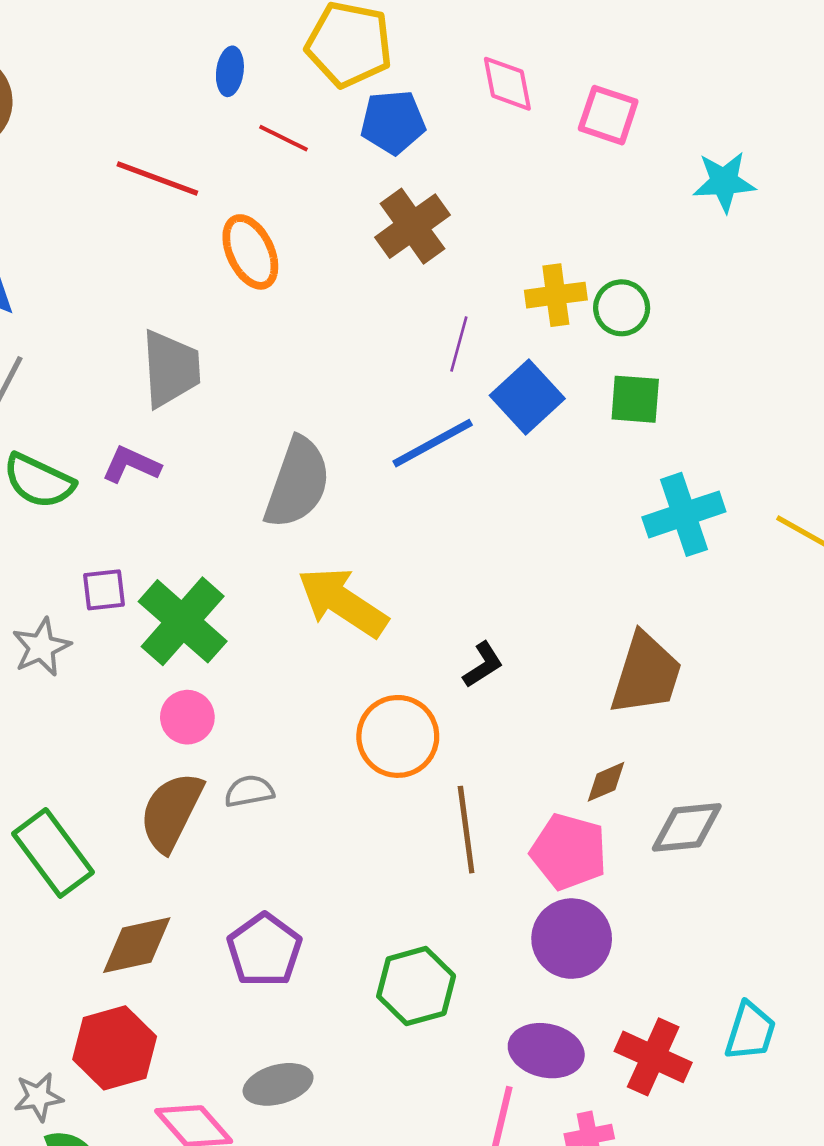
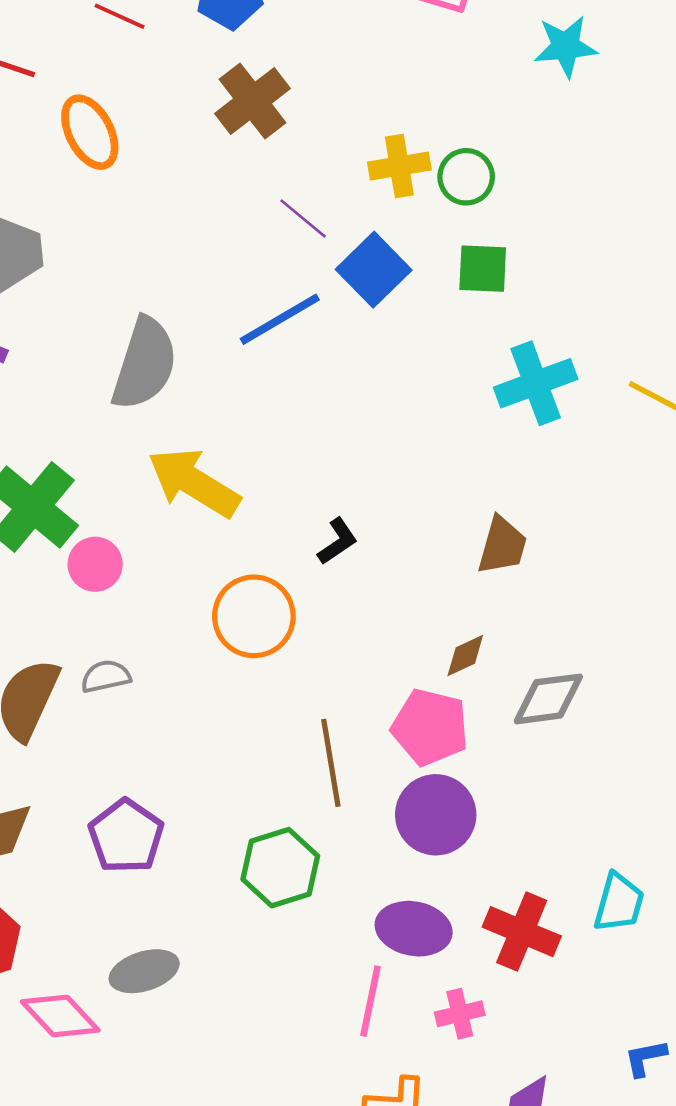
purple line: (459, 344) -> (303, 219), turned -64
brown trapezoid: (646, 674) -> (502, 546), size x0.7
pink circle: (187, 717) -> (95, 564), moved
brown line: (466, 830) -> (331, 763), moved

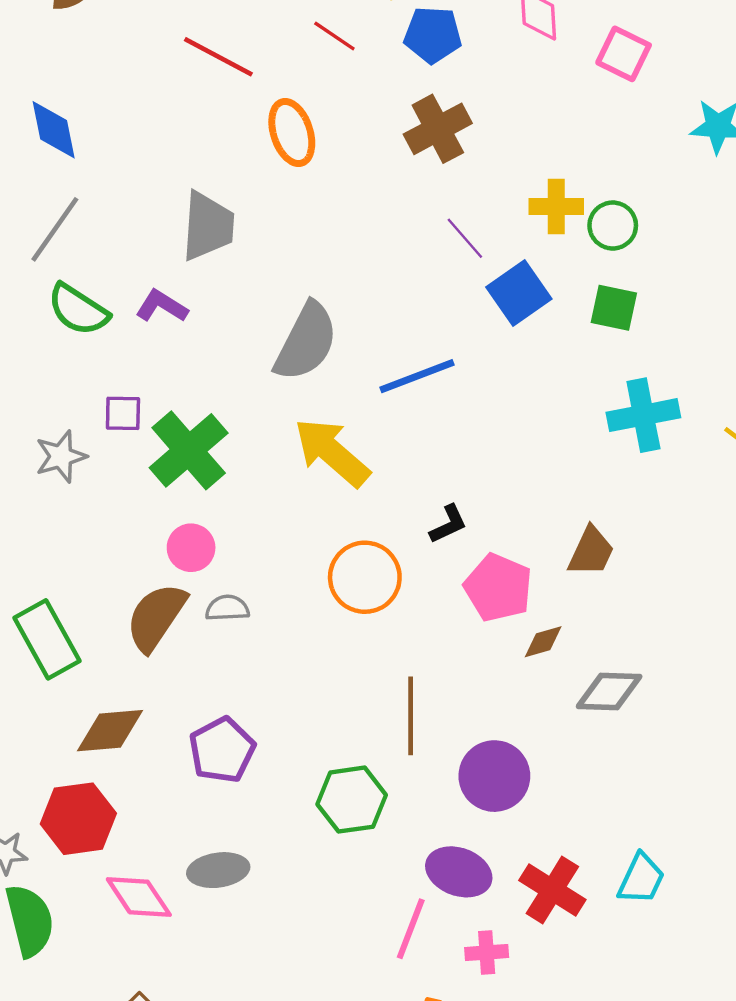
blue line: (280, 319) -> (417, 376), moved
pink circle: (95, 564) -> (191, 548), moved
pink pentagon: (430, 727) -> (498, 588), moved

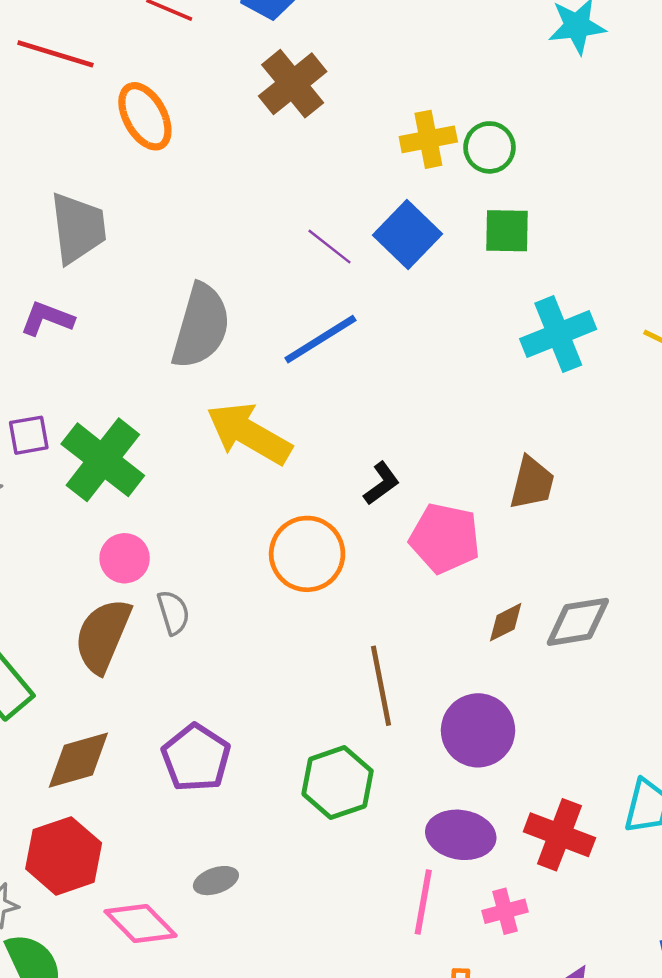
purple line: (465, 238) -> (330, 247), moved
gray semicircle: (227, 608) -> (173, 612), turned 87
brown diamond: (543, 642) -> (506, 622), moved
gray ellipse: (218, 870) -> (216, 881), size x0.7

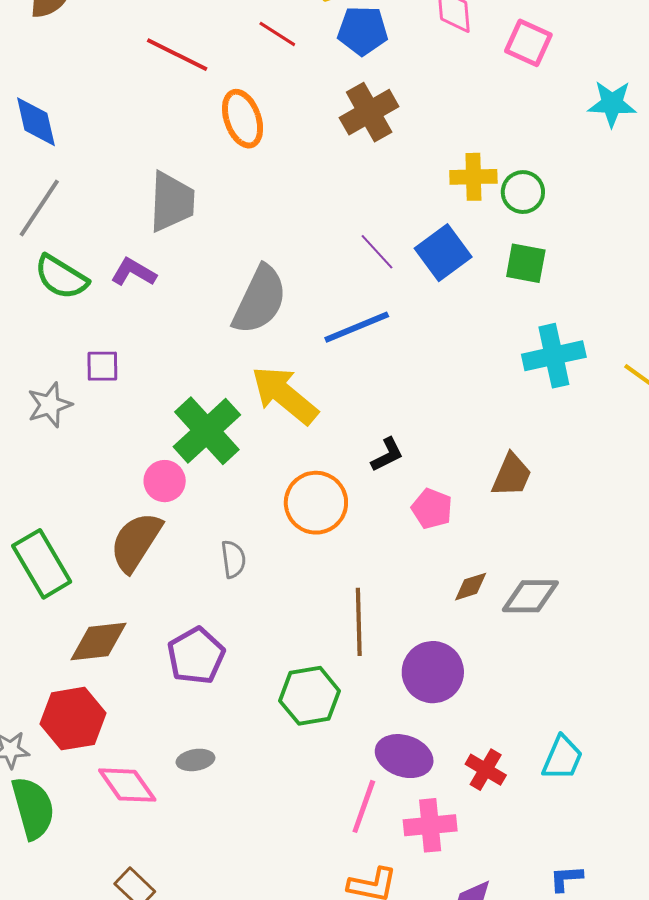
green cross: (103, 460) -> (207, 431), moved
pink pentagon: (445, 538) -> (432, 509), size x0.7
gray semicircle: (173, 612) -> (233, 559), moved
red cross: (559, 835) -> (486, 770), size x0.7
pink cross: (505, 911) -> (430, 825), size x1.4

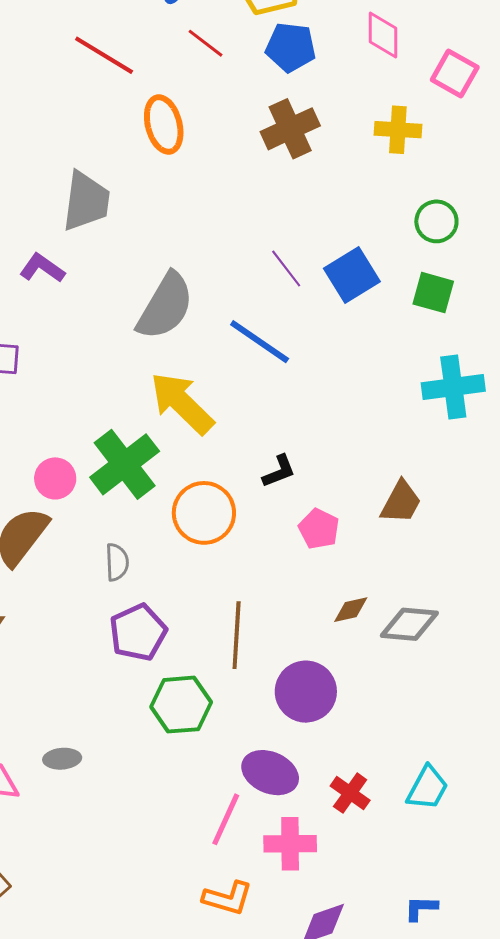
yellow cross: (473, 177) -> (398, 130), moved
blue line: (357, 327) -> (260, 342), turned 52
green cross: (207, 431) -> (125, 464), moved
purple pentagon: (196, 656) -> (138, 632), moved

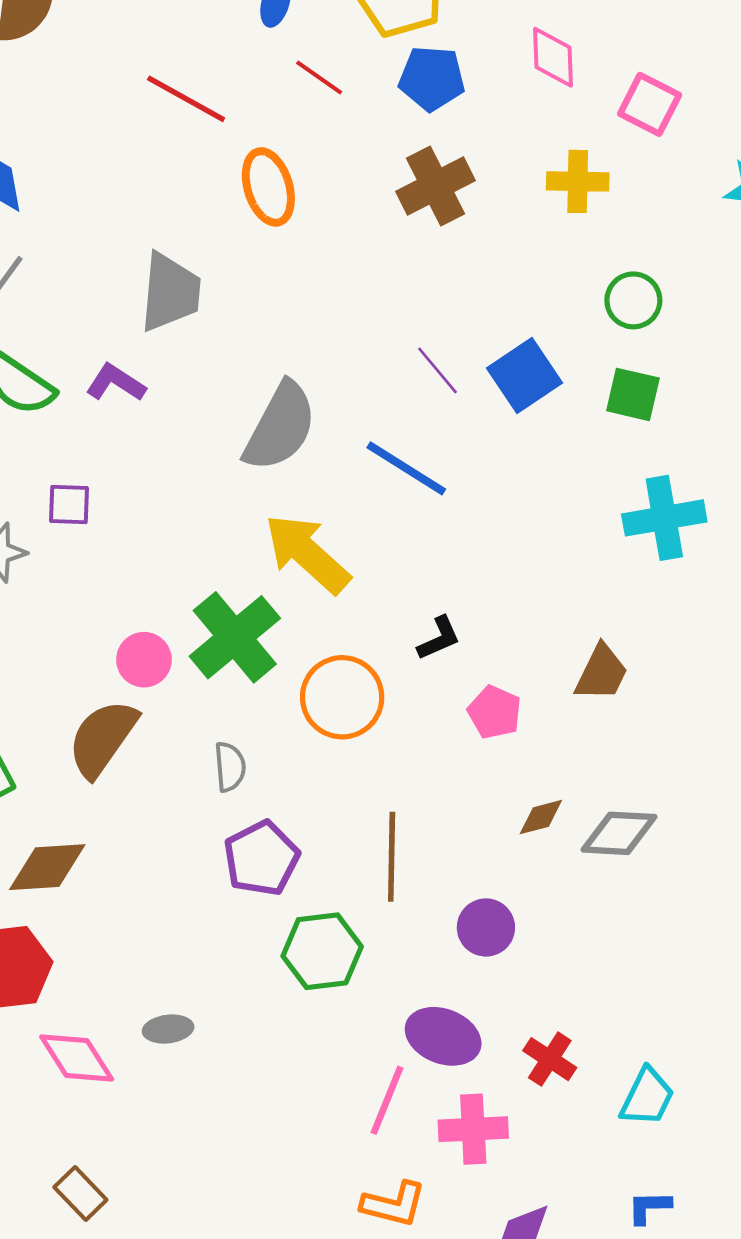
purple circle: (306, 692) -> (486, 927), size x0.7
cyan trapezoid: (427, 788) -> (647, 1097), moved

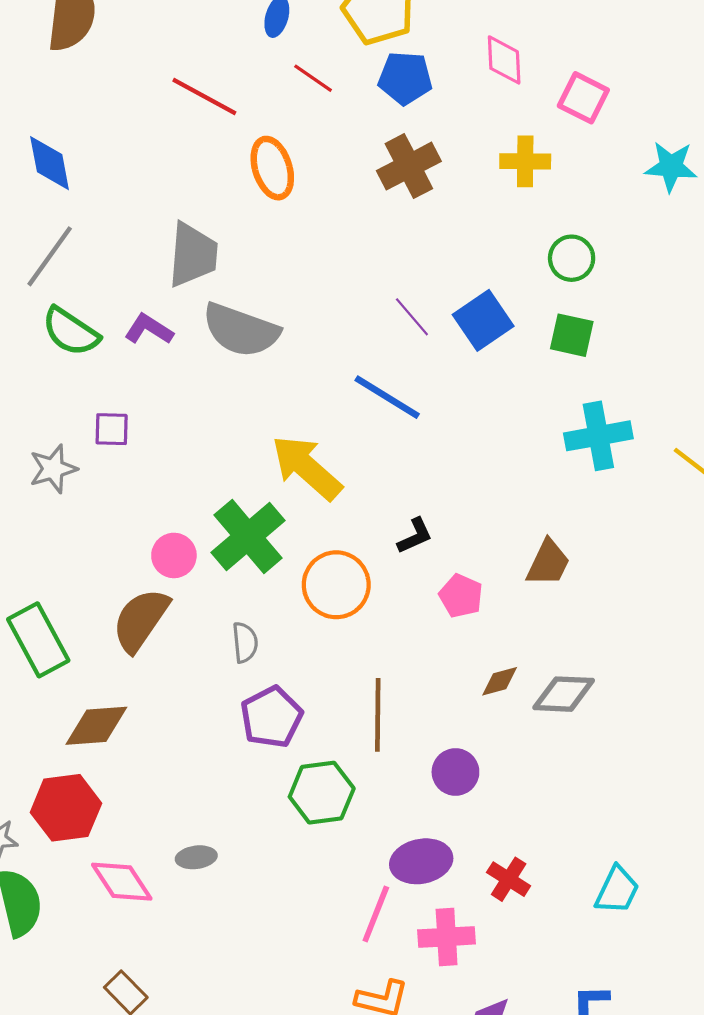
gray semicircle: (280, 427) -> (241, 330), moved, turned 82
purple ellipse: (443, 1036) -> (421, 861), turned -32
cyan trapezoid: (647, 1097) -> (617, 890), moved

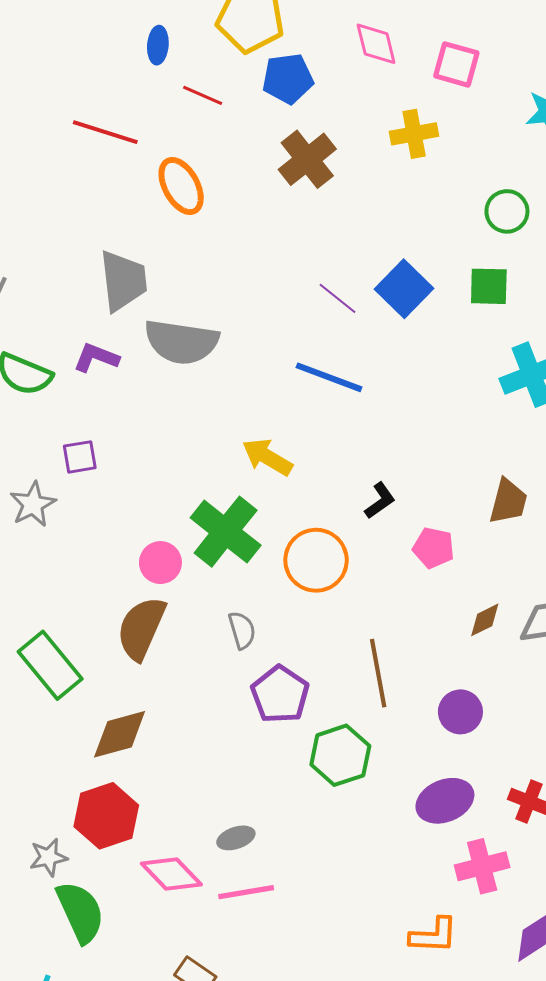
green circle: (572, 258) -> (507, 211), moved
yellow arrow: (307, 468) -> (267, 457), size x0.7
pink line: (376, 914) -> (246, 892), moved, turned 70

